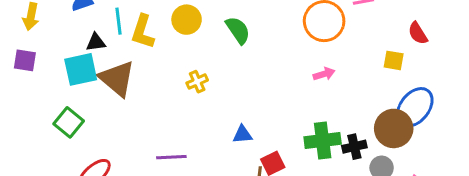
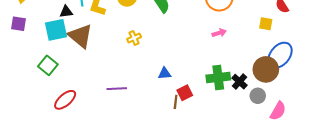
black cross: (354, 147) -> (239, 82), turned -35

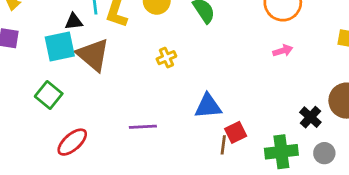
blue triangle: (164, 73) -> (208, 106), size x1.5
green cross: (218, 78) -> (281, 152), moved
gray circle: (258, 96) -> (324, 153), moved

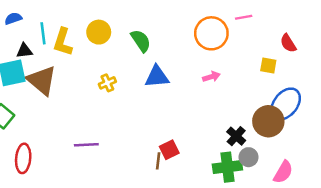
blue triangle: (208, 106) -> (157, 77), moved
red ellipse: (72, 142) -> (23, 158), turned -44
green cross: (281, 152) -> (227, 167), moved
gray circle: (324, 153) -> (249, 157), moved

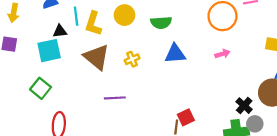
green semicircle: (141, 41) -> (161, 23), turned 120
brown triangle: (42, 80) -> (96, 57), moved
purple line: (86, 145) -> (115, 98), moved

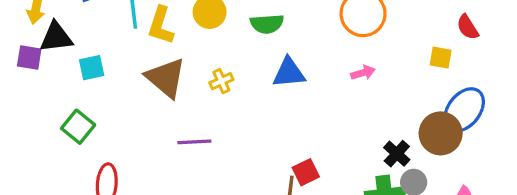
black triangle: (60, 31) -> (56, 37), moved, size x1.5
cyan square: (49, 51) -> (92, 68), size x0.7

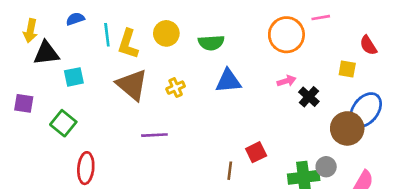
purple square: (29, 58) -> (24, 103), moved
black cross: (397, 154) -> (309, 97), moved
red square: (306, 172) -> (256, 152), moved

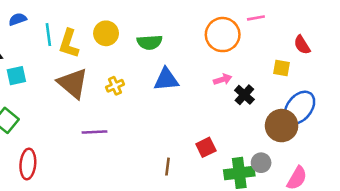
red square: (256, 152) -> (206, 147), moved

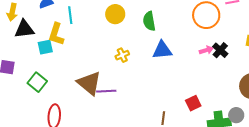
green semicircle: (150, 42) -> (149, 21), turned 84
yellow L-shape: (69, 44) -> (56, 34), moved
brown triangle: (73, 83) -> (89, 83), moved
black cross: (244, 95) -> (220, 50), moved

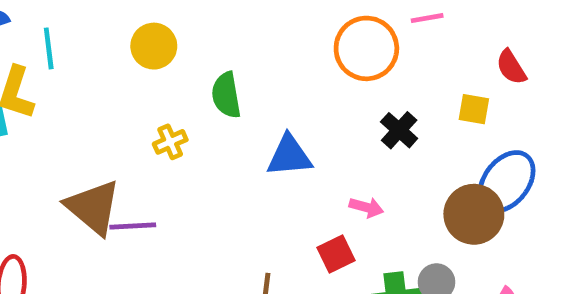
green semicircle: (149, 21) -> (226, 95), moved
blue triangle: (162, 50) -> (289, 156), moved
pink arrow: (206, 50) -> (366, 207), moved, turned 32

